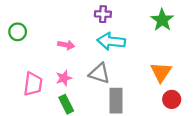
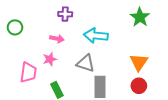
purple cross: (103, 14) -> (65, 14), moved
pink star: (64, 78) -> (50, 59), moved
red circle: (172, 99) -> (139, 86), moved

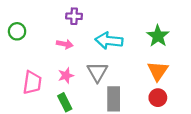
green star: (140, 17) -> (158, 36), moved
pink star: (50, 59) -> (66, 76), moved
gray triangle: (86, 63) -> (97, 72), turned 42

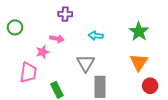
cyan arrow: (109, 41) -> (96, 36), size x0.6
pink star: (66, 76) -> (43, 52), moved
red circle: (158, 98) -> (150, 86), moved

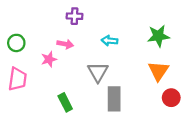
green circle: (15, 27) -> (16, 43), moved
green star: (139, 32) -> (158, 36), turned 30
pink trapezoid: (28, 72) -> (17, 79), moved

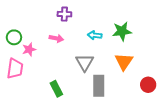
green star: (158, 36) -> (122, 31), moved
pink star: (49, 59) -> (29, 49), moved
orange triangle: (158, 71) -> (124, 62), moved

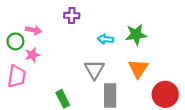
pink arrow: (56, 38) -> (33, 30), moved
red circle: (148, 85) -> (165, 94), size x1.5

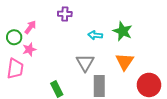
pink arrow: (33, 30) -> (30, 27), turned -64
green star: (136, 35) -> (123, 31), turned 30

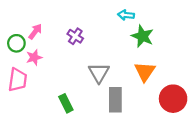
purple cross: (65, 14) -> (75, 36), moved, turned 32
cyan arrow: (95, 35) -> (126, 15), moved

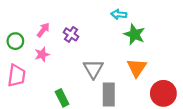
pink arrow: (35, 32) -> (43, 30), moved
pink star: (34, 57) -> (42, 54), moved

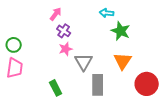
pink arrow: (43, 30) -> (56, 14), moved
green circle: (15, 41) -> (14, 45), moved
pink star: (42, 54) -> (66, 49), moved

